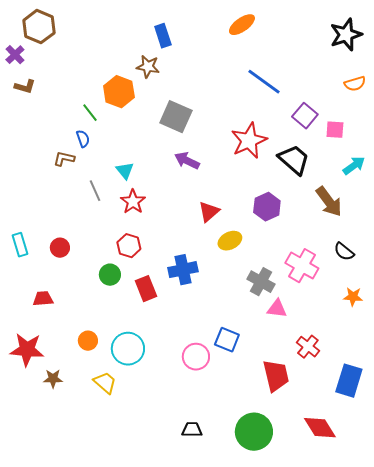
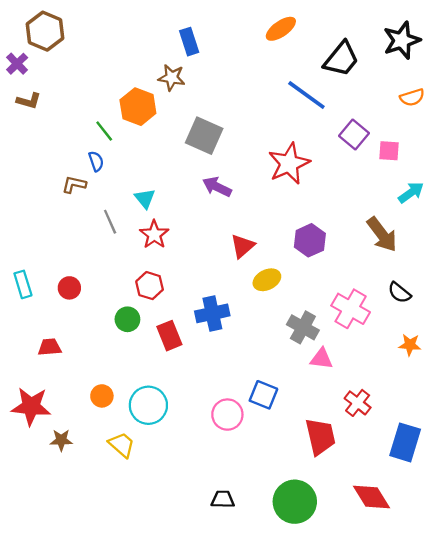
black trapezoid: (294, 160) -> (341, 59), moved, turned 88

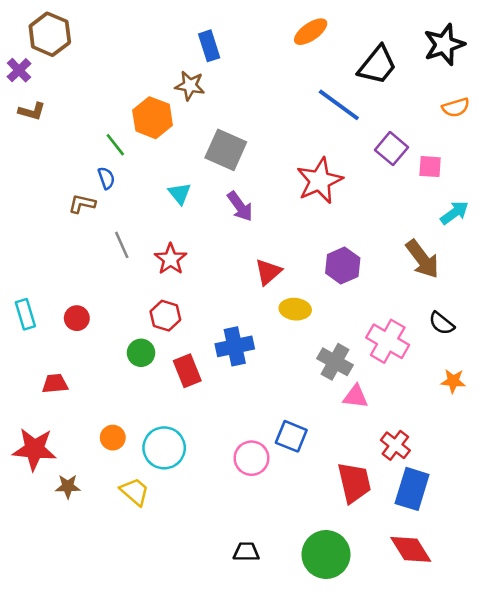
purple arrow: (217, 187) -> (240, 206), turned -152
cyan triangle: (145, 198) -> (180, 194), moved
yellow ellipse: (267, 280) -> (295, 309), turned 32
blue rectangle: (405, 442) -> (412, 489), moved

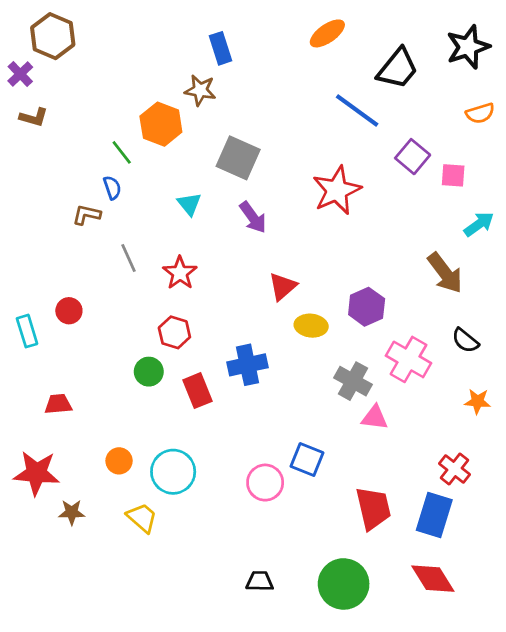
purple hexagon: (343, 265) -> (367, 307), moved
red circle: (77, 318) -> (69, 311), moved
red cross: (395, 445) -> (454, 469), moved

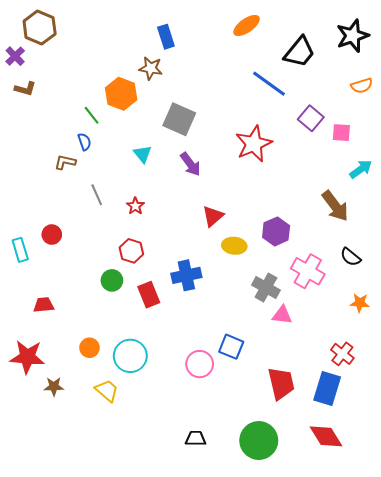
red star: (180, 273) -> (135, 206), size x0.7

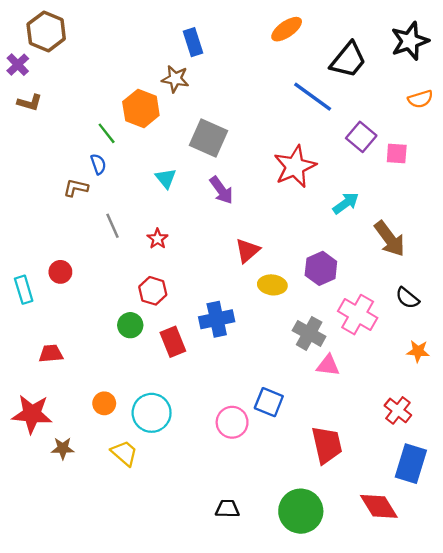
cyan arrow: (361, 169) -> (346, 203), moved
blue rectangle: (327, 389) -> (411, 464), moved

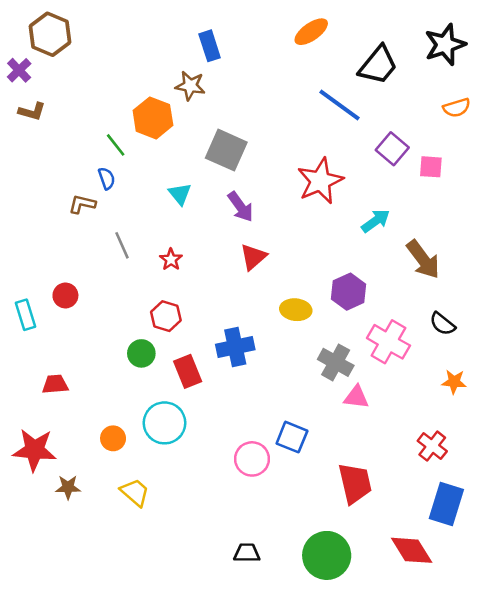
red triangle: (247, 251) -> (253, 257), moved
cyan circle: (152, 413) -> (165, 423), moved

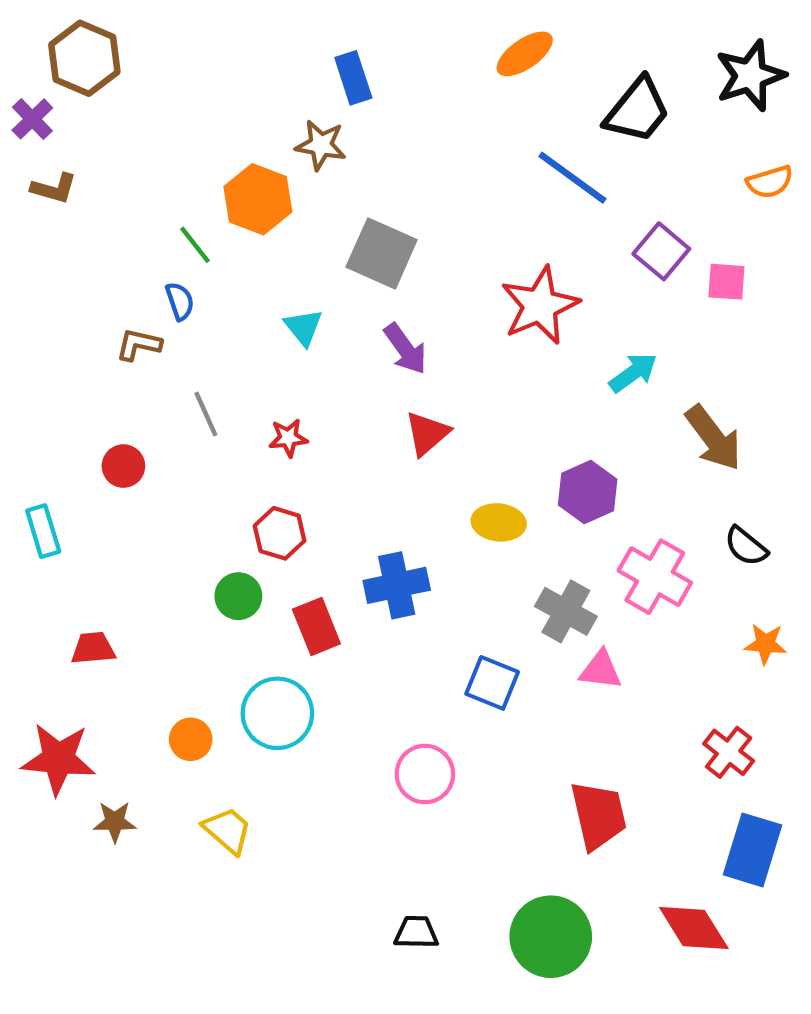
red star: (171, 259) -> (288, 438), turned 30
red circle: (65, 295) -> (123, 466), moved
blue square: (292, 437) -> (492, 683), moved

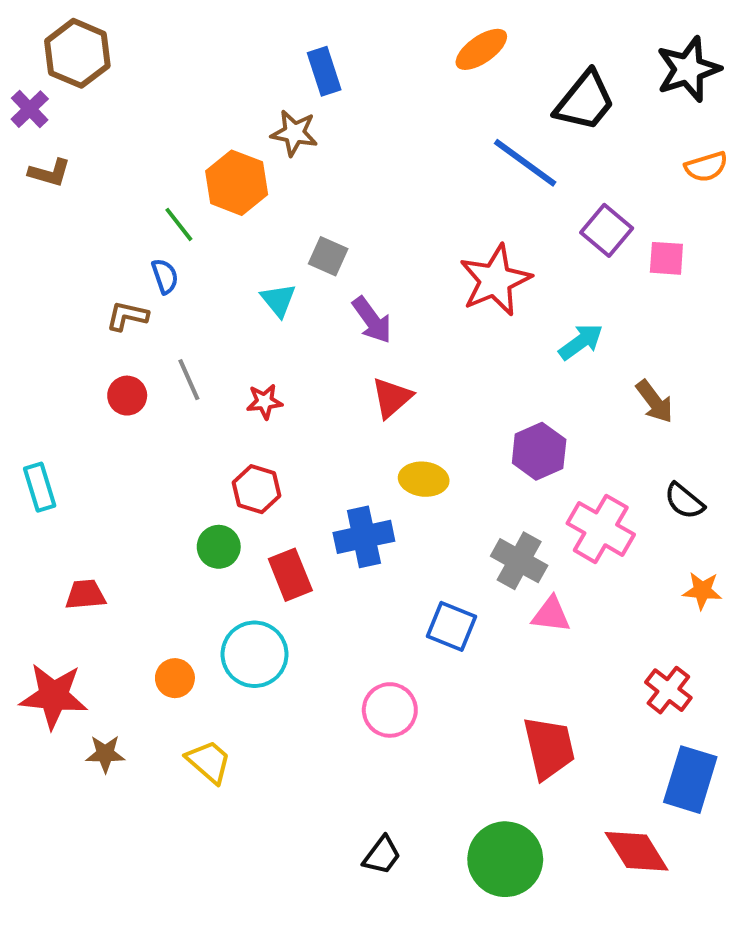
gray square: (382, 253) -> (328, 256), moved, size x0.6
brown arrow: (713, 438) -> (654, 402), size x0.7
red circle: (123, 466) -> (127, 396), moved
yellow ellipse: (499, 522) -> (424, 479), moved
black trapezoid: (416, 932) -> (382, 855), turned 126

